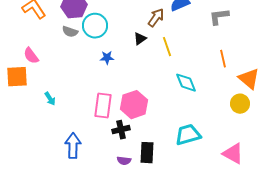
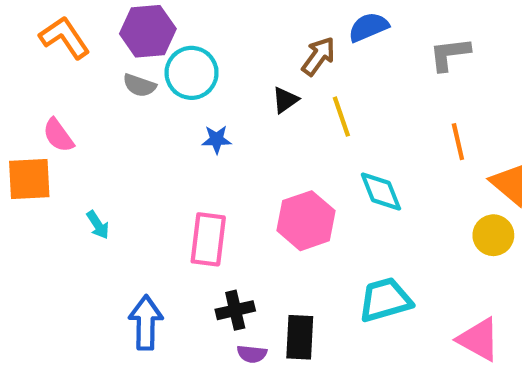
pink hexagon: (134, 105) -> (306, 221), moved
black cross: (121, 130) -> (235, 310), moved

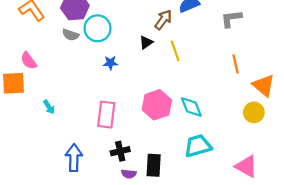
cyan diamond: (381, 192) -> (191, 107), moved

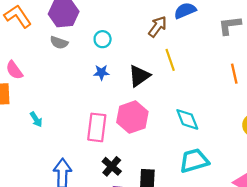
cyan circle: (98, 28) -> (103, 39), moved, size x0.6
black triangle: (146, 42) -> (139, 76), moved, size x1.5
pink hexagon: (157, 105) -> (132, 117), moved
black cross: (120, 151) -> (112, 166), turned -36

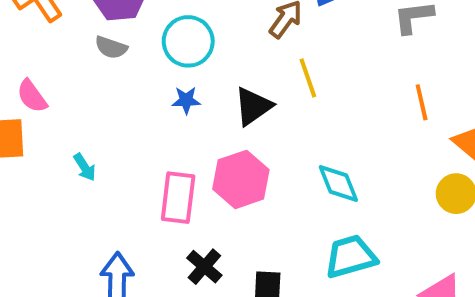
cyan circle: (103, 39) -> (188, 41), size x1.6
cyan arrow: (36, 119) -> (85, 167), moved

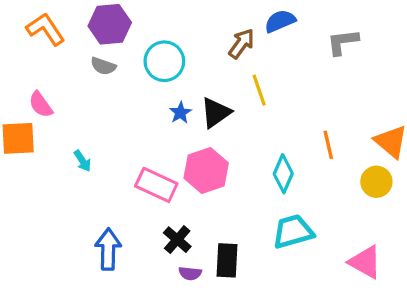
blue star: (186, 100) -> (180, 113), moved, turned -30
orange line: (422, 102) -> (328, 145), moved
cyan diamond: (338, 183) -> (283, 174), turned 45
pink rectangle: (178, 198) -> (156, 185), turned -72

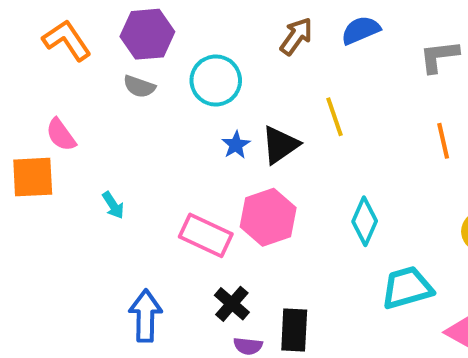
brown arrow: (241, 44) -> (296, 36), moved
orange line: (328, 145) -> (443, 141), moved
cyan trapezoid: (293, 232) -> (407, 288), moved

